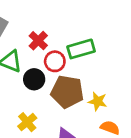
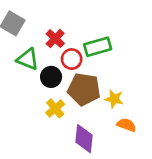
yellow cross: (27, 122) -> (55, 108), moved

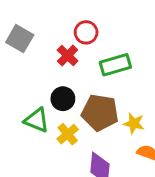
green triangle: (28, 59) -> (37, 120), moved
red circle: (72, 59) -> (86, 32), moved

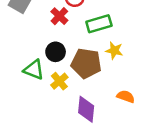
yellow star: (134, 123) -> (114, 51), moved

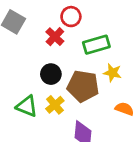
green triangle: (34, 70) -> (27, 106), moved
orange semicircle: (126, 96) -> (124, 109), moved

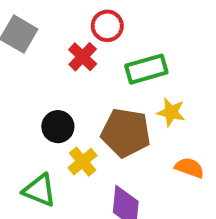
black circle: (51, 74) -> (58, 127), moved
green triangle: (27, 106) -> (39, 190), moved

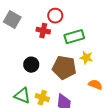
red cross: (83, 57) -> (43, 31), turned -32
yellow cross: (83, 162) -> (42, 98), moved, turned -32

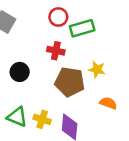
red cross: (43, 31) -> (56, 51), moved
green rectangle: (74, 37) -> (82, 28), moved
black circle: (31, 65) -> (20, 72), moved

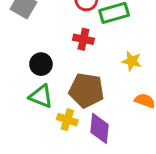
brown pentagon: (70, 82) -> (86, 90), moved
green triangle: (17, 117) -> (41, 96), moved

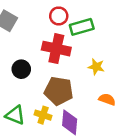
red cross: (83, 39) -> (56, 49), size x1.6
green triangle: (41, 96) -> (15, 115), moved

